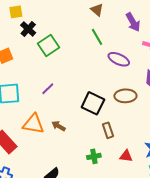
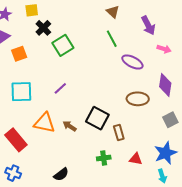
black square: (93, 103) -> (97, 118), moved

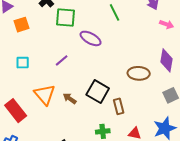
green square: (63, 45) -> (65, 17), turned 35
purple ellipse: (132, 62) -> (91, 38), moved
cyan square: (21, 92) -> (23, 63), size x0.6
orange triangle: (44, 123) -> (45, 95), turned 35

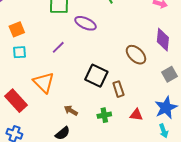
orange square: (22, 25) -> (17, 29), moved
brown ellipse: (139, 73) -> (136, 55), turned 45
brown arrow: (70, 98) -> (71, 111), moved

